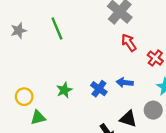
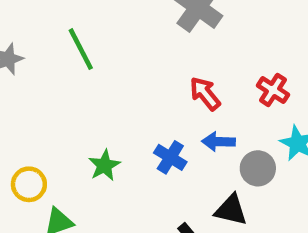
red arrow: (129, 43) -> (205, 94), moved
gray circle: (153, 110) -> (258, 168), moved

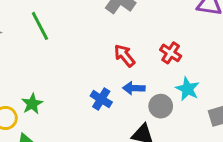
green star: (104, 165) -> (32, 104), moved

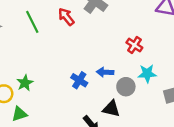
red arrow: (125, 56) -> (66, 17), moved
cyan star: (187, 89) -> (147, 74), turned -30

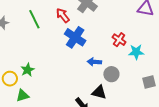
cyan star: (147, 74) -> (136, 52), moved
blue cross: (79, 80) -> (75, 37), moved, size x1.5

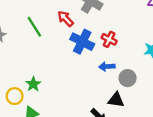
red cross: (119, 40) -> (109, 39), moved

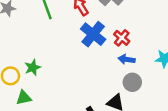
blue arrow: (107, 67) -> (127, 59), moved

